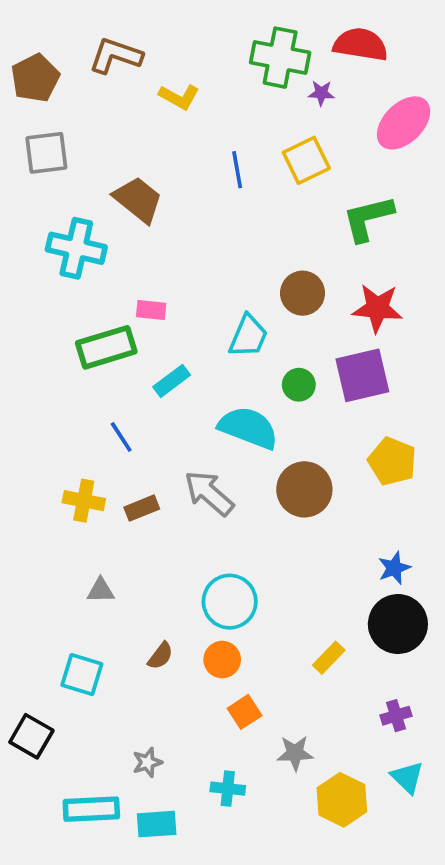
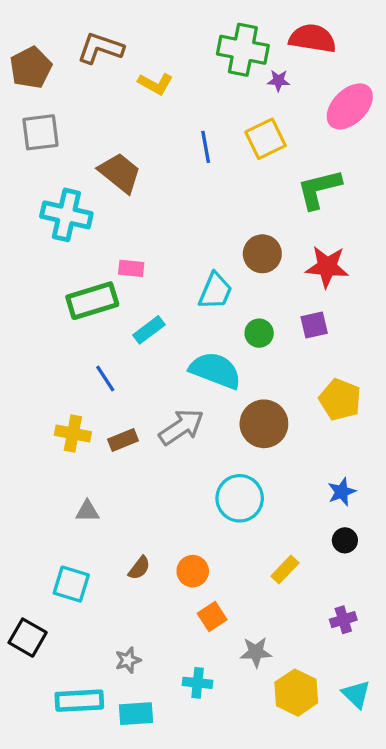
purple square: (362, 375) -> (314, 325), size x0.6
gray arrow: (209, 493) -> (181, 427), turned 105
cyan circle: (230, 602) -> (240, 498), moved
black circle: (398, 624) -> (345, 540), size x0.5
cyan triangle: (407, 777) -> (356, 694), moved

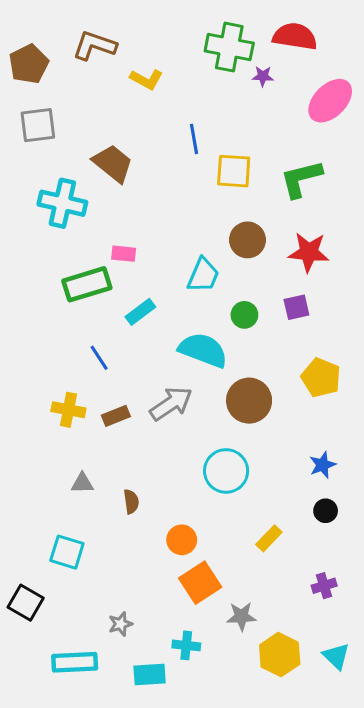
yellow square: (266, 139) -> (234, 171), moved, turned 30
brown semicircle: (139, 568) -> (131, 502), moved, turned -45
orange square: (212, 616) -> (200, 583), size x1.5
cyan rectangle: (136, 714) -> (150, 674), moved

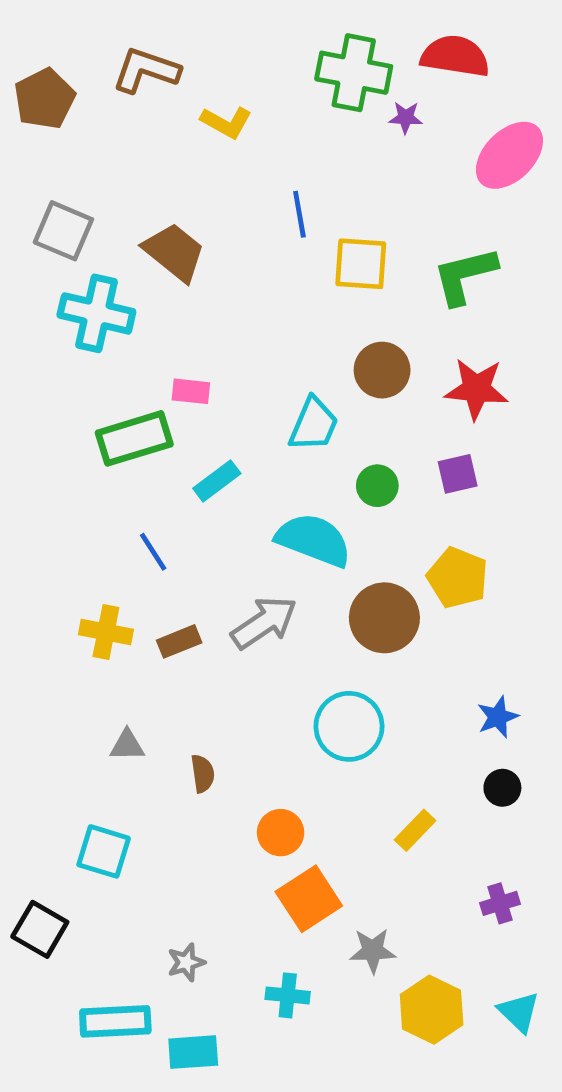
gray square: (38, 125) -> (63, 231), moved, turned 30
yellow pentagon: (321, 378) -> (458, 578), moved
cyan rectangle: (150, 674) -> (193, 1052), moved

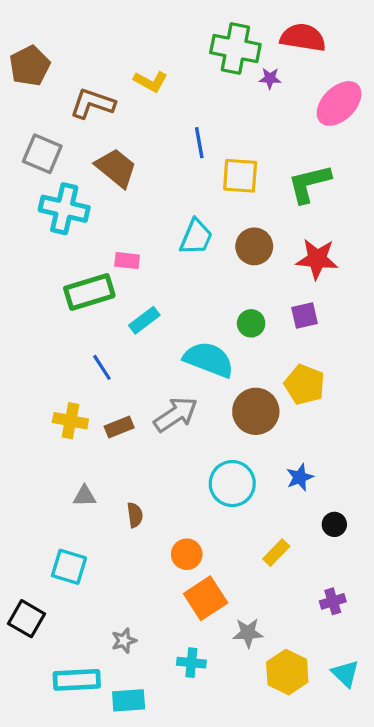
brown L-shape: (146, 70) -> (92, 103), moved
cyan trapezoid: (314, 424) -> (196, 237), moved
blue star: (498, 717) -> (300, 477), moved

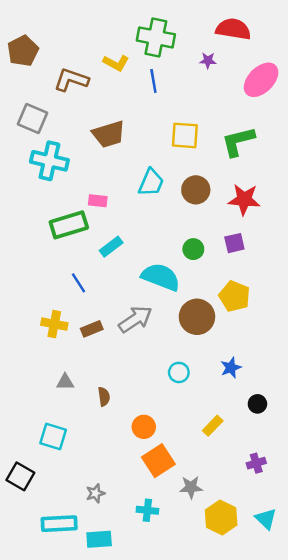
green cross: (235, 49) -> (156, 37), moved
blue line: (199, 143) -> (153, 81), moved
brown trapezoid: (116, 168) -> (109, 134), moved, turned 124
cyan circle: (232, 484) -> (179, 372), size x0.6

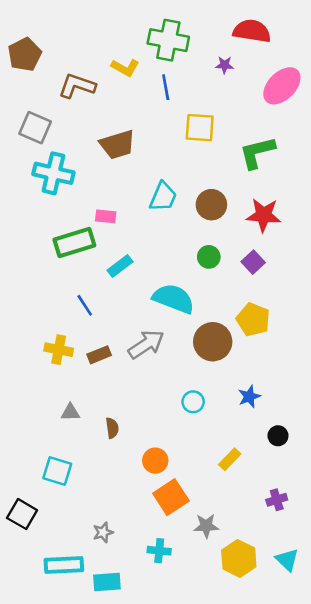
yellow square: (185, 135) -> (200, 128), moved
purple square: (234, 243) -> (253, 262), turned -30
green circle: (193, 249) -> (209, 257), moved

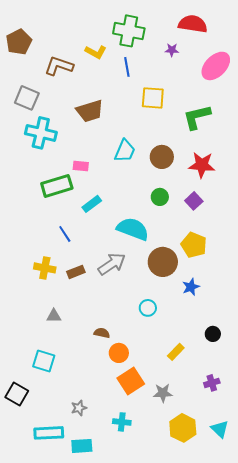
blue star: (249, 397) -> (191, 287), moved
brown semicircle: (112, 428) -> (102, 333), moved, turned -70
gray star: (206, 526) -> (163, 393), moved

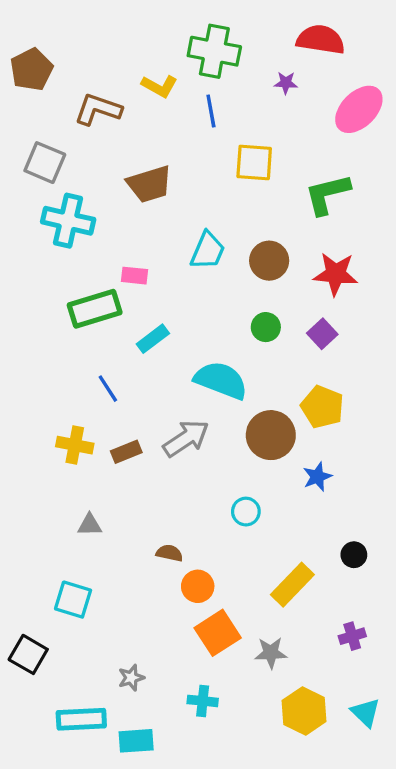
yellow rectangle: (176, 352) -> (292, 585), size x1.5

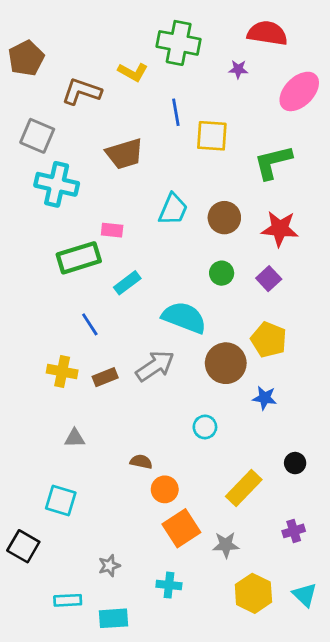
blue line: (211, 111) -> (176, 112), moved
blue star: (317, 477) -> (265, 398), turned 30
cyan rectangle: (81, 719) -> (68, 600), size x0.7

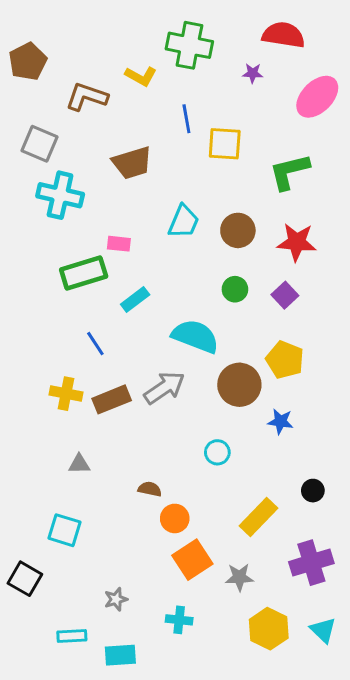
brown rectangle: (105, 377) -> (112, 399), size x1.4
purple cross: (294, 531) -> (311, 563), size x1.8

